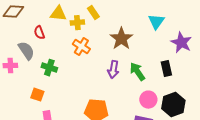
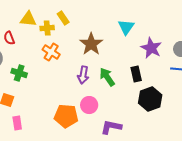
pink circle: (148, 100) -> (89, 105), moved
black hexagon: (173, 105) -> (150, 99), moved

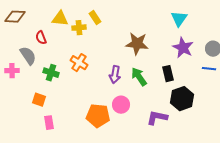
cyan triangle: (126, 27) -> (179, 19), moved
brown star: (91, 44) -> (137, 44), moved, turned -30
orange cross: (51, 52) -> (79, 63), moved
purple L-shape: (111, 127) -> (157, 118), moved

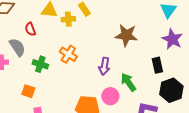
green arrow: (139, 77) -> (128, 82), moved

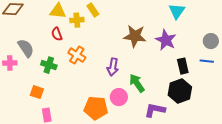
red semicircle: (30, 29) -> (57, 34), moved
purple star: (172, 39) -> (166, 40), moved
black rectangle: (157, 65) -> (183, 66), moved

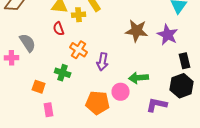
green cross: (49, 65) -> (63, 73), moved
purple arrow: (113, 67) -> (103, 62), moved
green arrow: (137, 83) -> (139, 78), turned -60

